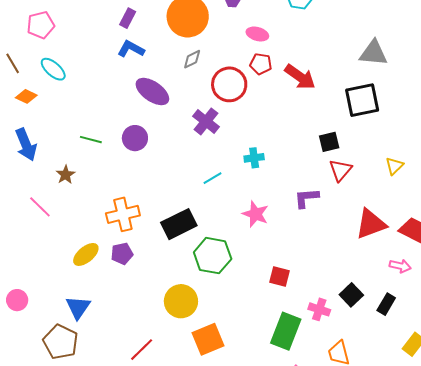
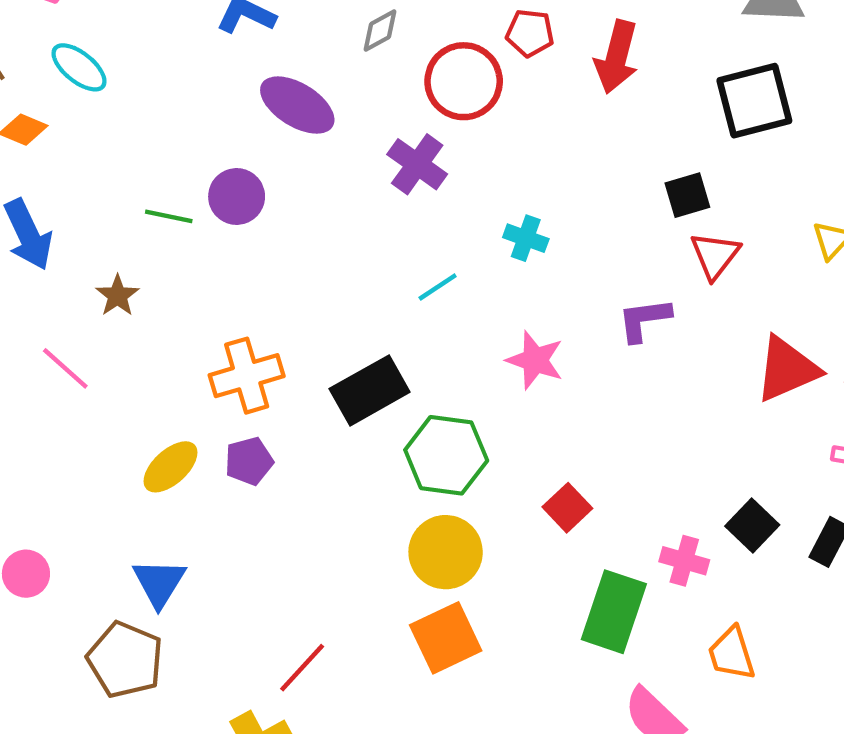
red arrow: (300, 77) -> (617, 57), turned 72
purple circle: (135, 138) -> (237, 197), moved
cyan cross: (254, 158) -> (526, 238), turned 30
red square: (279, 276) -> (567, 508), moved, turned 35
yellow circle: (181, 301) -> (446, 552), moved

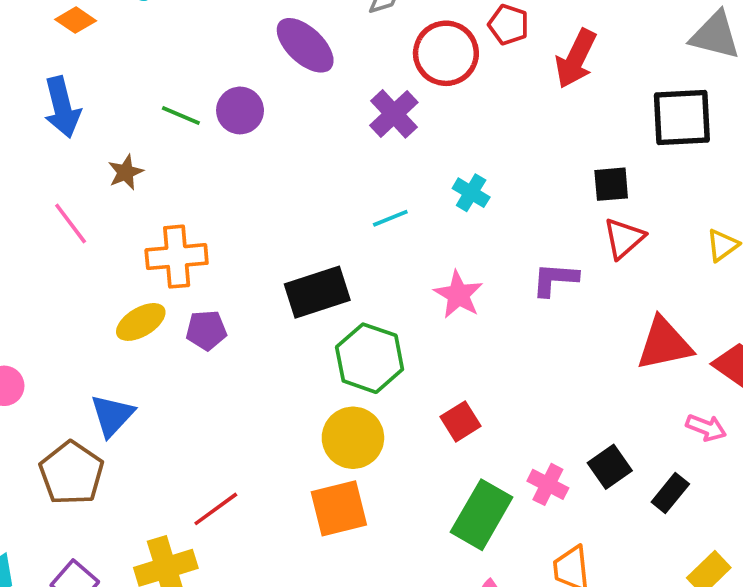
orange cross: (247, 376) -> (177, 257), moved

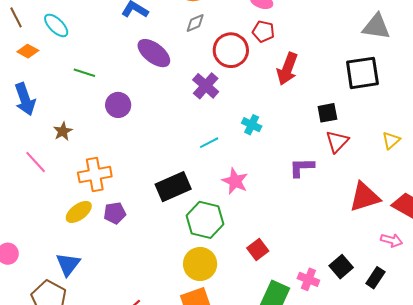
red arrow: (576, 59) -> (287, 69), moved
purple circle: (240, 110) -> (118, 105), moved
green line: (181, 116) -> (84, 73), moved
pink star: (458, 295) -> (235, 181), moved

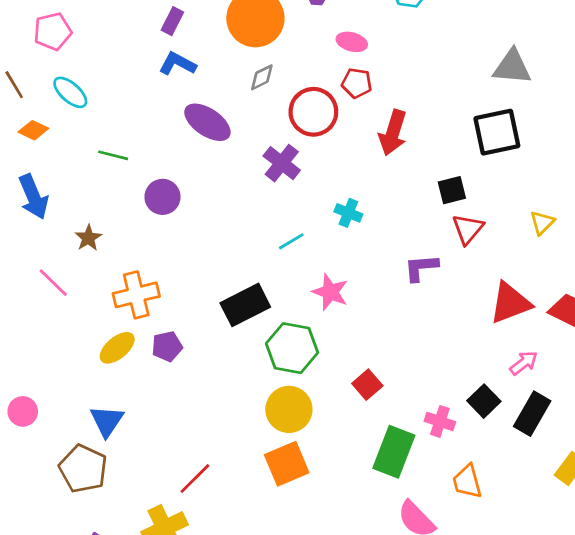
pink arrow: (392, 240) -> (524, 363), moved, turned -50
black rectangle: (375, 278) -> (532, 414), size x1.4

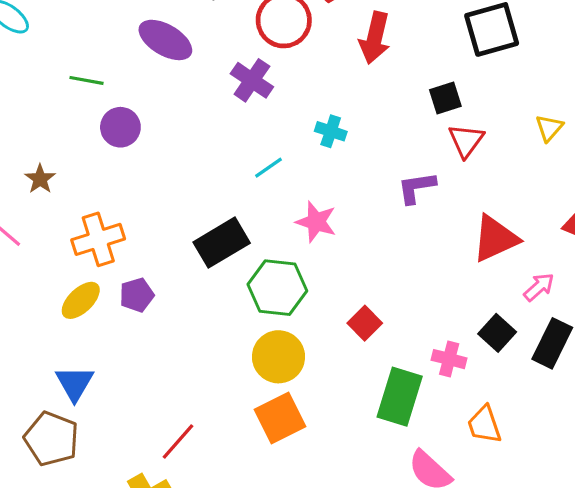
green line: (113, 155) -> (86, 80), moved
red triangle: (510, 303) -> (495, 239), moved

